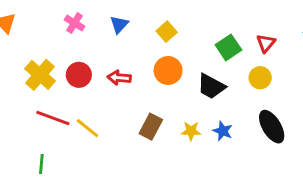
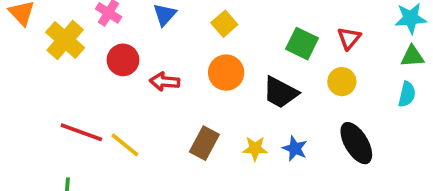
green square: (228, 47) -> (302, 44), turned -30
yellow cross: (40, 75) -> (65, 40), moved
red circle: (79, 75) -> (123, 60), moved

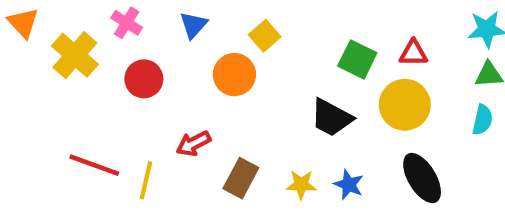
red triangle: (349, 38) -> (413, 53), turned 50
orange circle: (226, 73) -> (234, 75), moved
red arrow: (165, 82) -> (193, 144), moved, turned -32
yellow circle: (342, 82) -> (405, 105), size x1.5
yellow line: (125, 145) -> (146, 180), turned 64

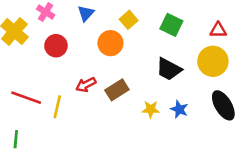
green square: (357, 59) -> (171, 25), moved
brown rectangle: (241, 178) -> (117, 90), moved, turned 30

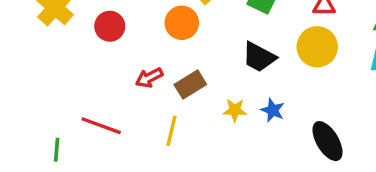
red line: (26, 98) -> (101, 126), moved
black ellipse: (223, 105) -> (328, 141), moved
yellow line: (57, 107) -> (171, 131), moved

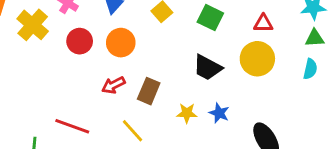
orange circle: (182, 23) -> (121, 43), moved
brown rectangle: (190, 85) -> (149, 91), turned -35
yellow line: (171, 131) -> (133, 131), turned -55

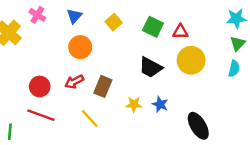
red triangle: (263, 23) -> (180, 32), moved
green triangle: (315, 38) -> (238, 44), turned -42
red circle: (80, 41) -> (40, 86), moved

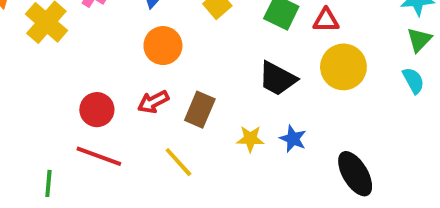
cyan semicircle: (234, 69) -> (413, 81), turned -42

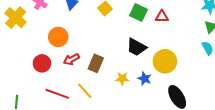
orange circle: (163, 46) -> (58, 37), moved
yellow circle: (343, 67) -> (165, 61), moved
red line: (99, 156) -> (57, 94), moved

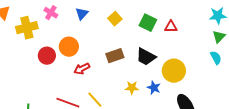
yellow cross: (16, 18) -> (27, 28), turned 35
red circle: (42, 63) -> (47, 56), moved
brown rectangle: (96, 63) -> (115, 56), moved, turned 48

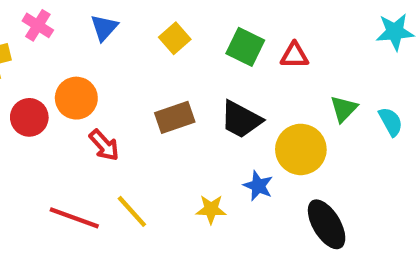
green triangle: (219, 37) -> (344, 109), moved
red arrow: (82, 69) -> (104, 145), turned -105
yellow star: (132, 88) -> (211, 209), moved

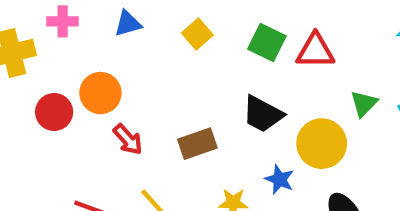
pink cross: (38, 25) -> (63, 21), turned -32
blue triangle: (104, 28) -> (128, 24), turned 32
red triangle: (294, 55) -> (315, 51), size x1.4
brown rectangle: (175, 117) -> (197, 144), moved

